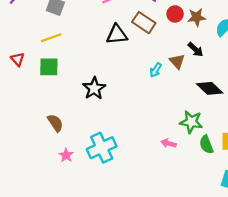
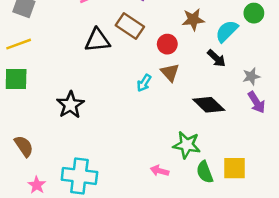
red circle: (175, 14) -> (167, 44), moved
black arrow: (196, 50) -> (216, 58), moved
cyan cross: (102, 148) -> (79, 176), turned 32

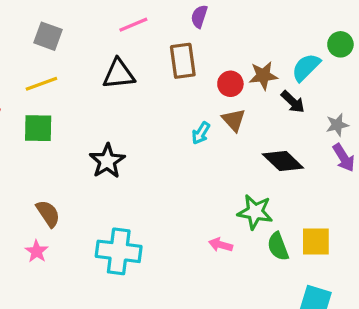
brown star: (193, 20) -> (263, 76), moved
brown rectangle: (130, 26) -> (183, 61), turned 48
black triangle: (97, 40) -> (119, 74), moved
pink star: (37, 185) -> (37, 251), moved

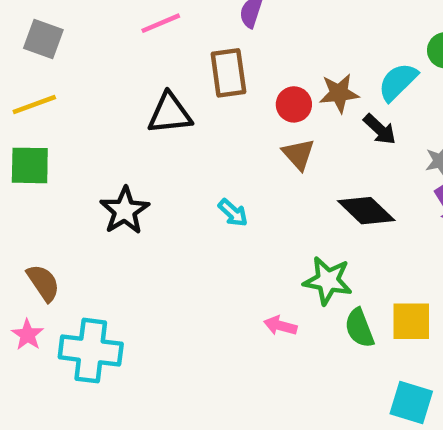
black triangle: (119, 74) -> (170, 113), moved
cyan arrow: (201, 133) -> (233, 213), moved, turned -80
cyan cross: (119, 251) -> (91, 351), moved

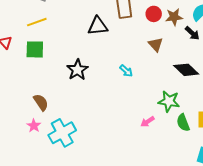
red circle: (294, 104) -> (154, 14), moved
pink arrow: (280, 326) -> (148, 122), turned -48
cyan cross: (91, 351) -> (62, 133), turned -36

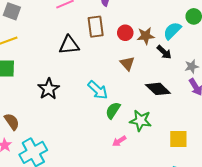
cyan arrow: (126, 71) -> (98, 90), size x1.5
green semicircle: (183, 123) -> (113, 110), moved, turned 54

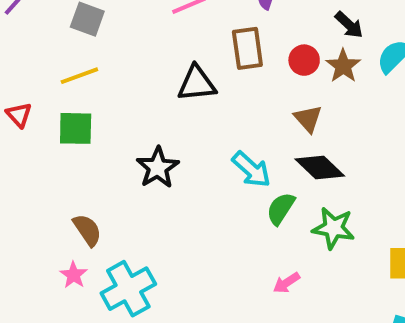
brown star: (146, 36) -> (343, 66), turned -30
black arrow: (164, 52) -> (349, 25), moved
black diamond: (158, 89) -> (320, 168), moved
pink arrow: (119, 141) -> (287, 283), moved

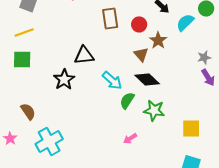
brown star: (343, 66) -> (158, 40), moved
black triangle: (197, 84) -> (84, 55), moved
pink star: (74, 275) -> (10, 138), moved

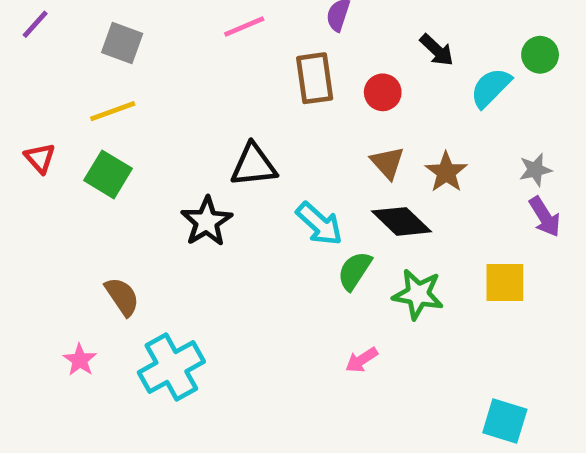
brown star: (158, 40) -> (446, 172), moved
green square: (22, 59) -> (108, 174), turned 30
yellow square: (191, 128) -> (505, 282), moved

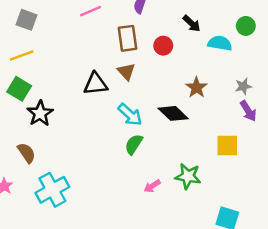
cyan semicircle: (491, 88) -> (220, 43), turned 55
brown triangle: (387, 163) -> (126, 72), moved
black star: (207, 221) -> (40, 113), moved
green semicircle: (355, 271) -> (134, 144), moved
green star: (418, 294) -> (188, 176), moved

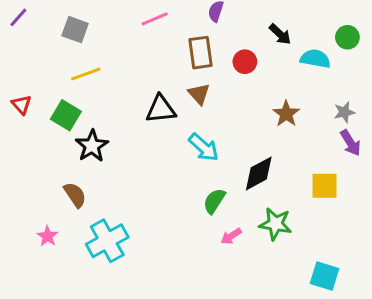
yellow line: (22, 56) -> (86, 74), moved
black diamond: (173, 113) -> (259, 173), moved, turned -72
green semicircle: (134, 144) -> (214, 201), moved

